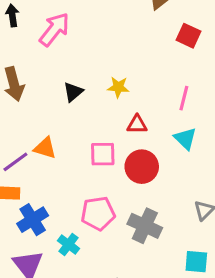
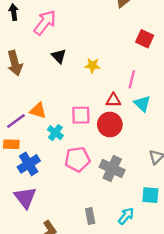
red square: (188, 36) -> (145, 39), moved
black triangle: (73, 92) -> (59, 56), moved, turned -35
pink line: (184, 98) -> (132, 79), moved
red triangle: (137, 125) -> (113, 100), moved
cyan cross: (68, 245) -> (55, 133), moved

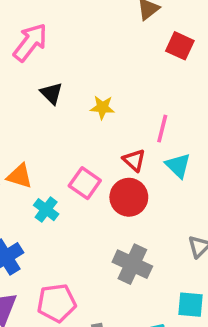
red square: (145, 39) -> (180, 46), moved
red triangle: (113, 100) -> (134, 160), turned 42
pink square: (81, 115) -> (85, 183), turned 36
pink pentagon: (77, 159) -> (57, 303), moved

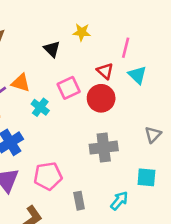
black triangle: (51, 93) -> (52, 49), moved
pink square: (85, 183) -> (69, 88), turned 30
gray cross: (132, 264) -> (104, 148), turned -32

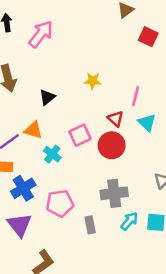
black triangle: (52, 49) -> (47, 97), moved, turned 36
pink pentagon: (48, 176) -> (60, 203), moved
gray rectangle: (79, 201) -> (90, 225), moved
cyan arrow: (119, 201) -> (129, 221), moved

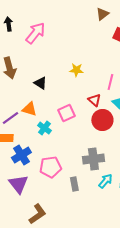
black triangle: (47, 97) -> (40, 83), turned -48
red circle: (112, 145) -> (102, 120), moved

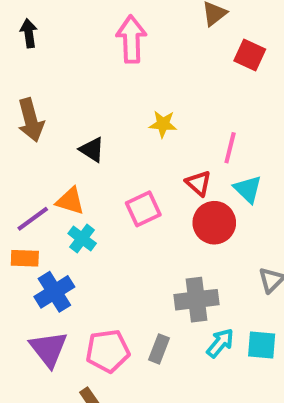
pink arrow: (35, 33) -> (131, 39), moved, turned -40
cyan cross: (44, 128) -> (82, 238), moved
pink pentagon: (50, 167) -> (108, 351), moved
gray rectangle: (74, 184) -> (159, 349), turned 32

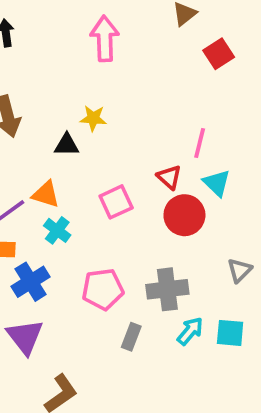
red square: (250, 55) -> (219, 54), turned 32
yellow star: (163, 124) -> (93, 118), moved
black triangle: (92, 150) -> (67, 145), turned -32
pink pentagon: (108, 351) -> (103, 289), moved

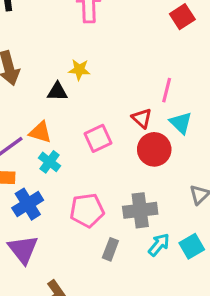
cyan square: (230, 333) -> (192, 246), turned -35

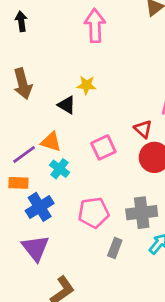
black triangle: (57, 92) -> (67, 105), turned 30

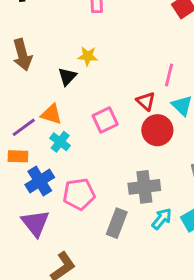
black triangle: (67, 105) -> (67, 76), turned 42
pink pentagon: (94, 213) -> (79, 194), moved
gray rectangle: (115, 248) -> (117, 223), size x1.4

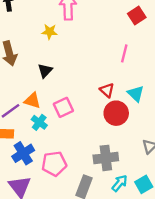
yellow star: (88, 56) -> (50, 32), moved
pink line: (169, 75) -> (124, 53), moved
pink square: (105, 120) -> (63, 107), moved

